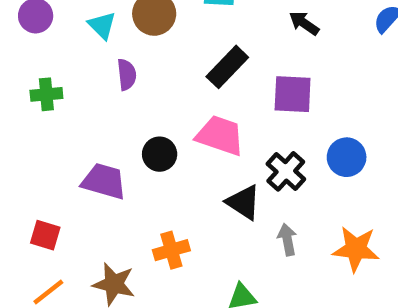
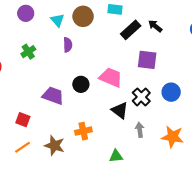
black rectangle: (227, 67) -> (131, 30), moved
green cross: (46, 94) -> (28, 52), turned -32

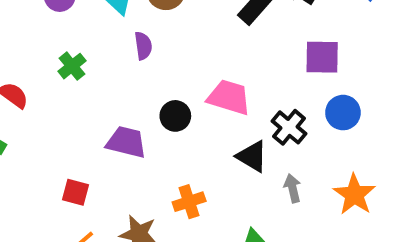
purple square: (147, 60) -> (322, 57), moved
orange star: (173, 137) -> (354, 194), turned 30

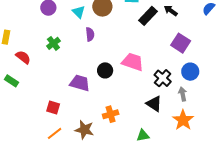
purple square: (322, 57) -> (181, 43), turned 30
black triangle: (252, 156) -> (154, 104), moved
gray arrow: (293, 188) -> (183, 94), moved
orange star: (354, 194) -> (183, 120), moved

